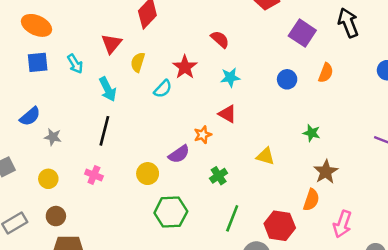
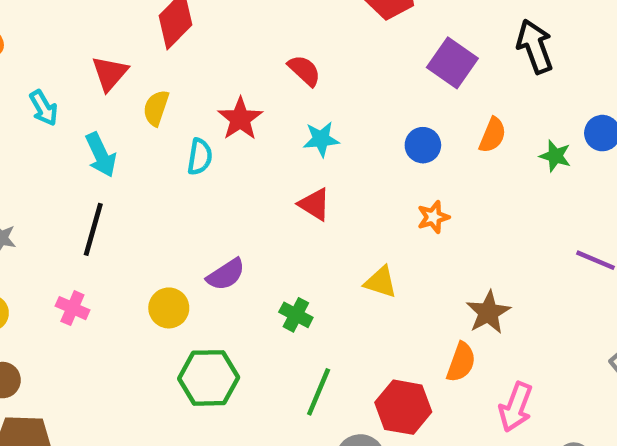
cyan semicircle: (163, 89) -> (200, 157), turned -36
green star: (312, 133) -> (555, 156), moved
orange star: (203, 135) -> (433, 217), moved
green cross: (219, 176) -> (296, 315), turned -30

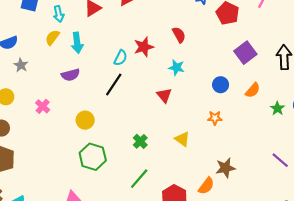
yellow semicircle: (156, 108) -> (52, 37), moved
black line: (93, 229) -> (114, 84), moved
purple semicircle: (226, 274) -> (71, 75), moved

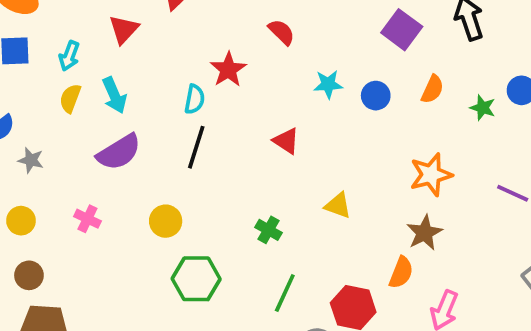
cyan arrow: (59, 14) -> (69, 56), turned 49
cyan star: (177, 67) -> (328, 84), moved
purple semicircle: (71, 75) -> (119, 152), size x1.4
orange star: (215, 118) -> (431, 175), moved, size x1.6

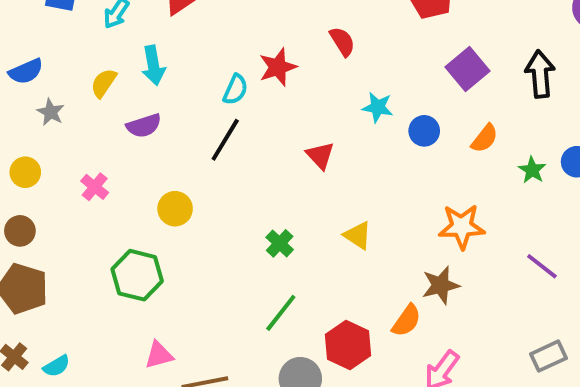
yellow semicircle: (70, 98) -> (104, 83), moved
purple semicircle: (119, 152) -> (144, 126), size x0.7
green hexagon: (196, 279) -> (137, 275), moved

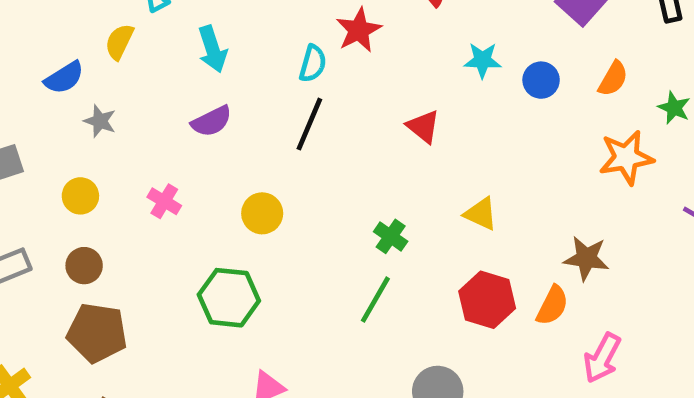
yellow semicircle: (104, 83) -> (119, 42), moved
orange star: (462, 227) -> (626, 158), moved
brown star: (441, 285) -> (586, 258), turned 30
green line: (281, 313) -> (375, 300), moved
red hexagon: (348, 345) -> (487, 300), moved

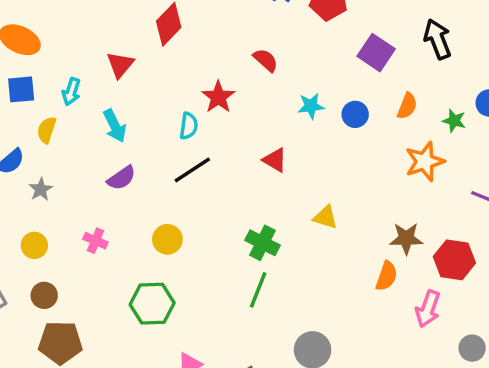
gray star: (100, 121) -> (41, 189), turned 30
black line: (309, 124) -> (192, 170), turned 42
green cross: (391, 236) -> (263, 243), size x1.4
red hexagon: (487, 300) -> (454, 260), moved

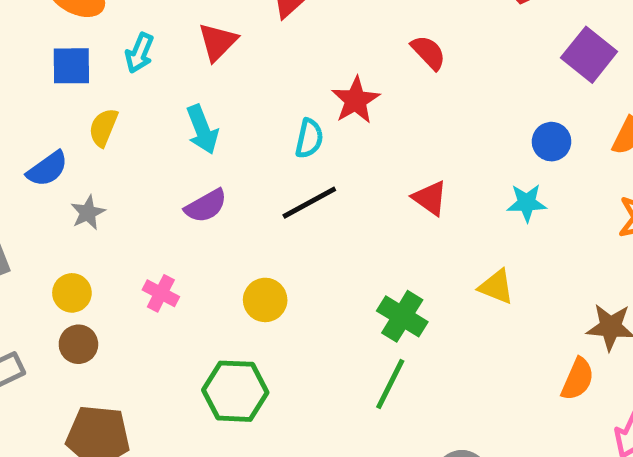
cyan arrow: (71, 92) -> (139, 53), moved
cyan star: (311, 106) -> (527, 203), moved
brown circle: (44, 295) -> (78, 344), moved

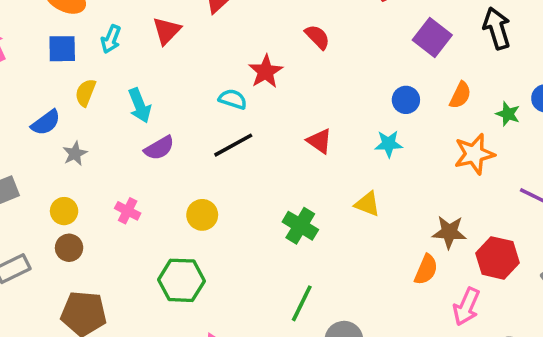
cyan arrow: (202, 130) -> (140, 106), moved
cyan semicircle: (309, 138) -> (233, 99), turned -84
green line: (390, 384) -> (302, 303), moved

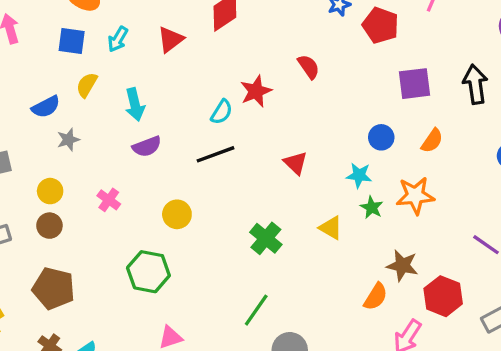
purple square: (432, 38) -> (414, 84), turned 36
cyan semicircle: (233, 99) -> (222, 112), turned 95
green star: (508, 114) -> (372, 207), moved
orange star: (474, 154) -> (415, 196), moved

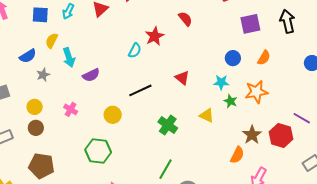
cyan arrow: (135, 105) -> (69, 57), moved
black line: (216, 154) -> (140, 90), moved
brown star: (402, 265) -> (252, 135), turned 30
red hexagon: (443, 296) -> (281, 135), moved

